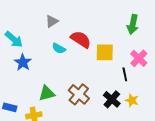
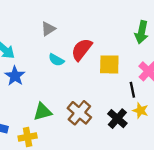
red semicircle: (81, 39) -> (82, 49), turned -85
yellow star: (132, 100) -> (140, 111), moved

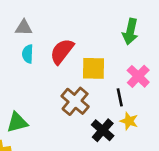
gray triangle: (48, 29) -> (24, 28), turned 35
cyan semicircle: (56, 60) -> (28, 54), moved, turned 63
brown cross: (79, 113) -> (75, 101), moved

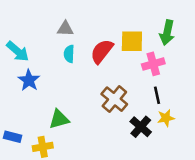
yellow square: (93, 68) -> (132, 41), moved
pink cross: (138, 76) -> (153, 64), moved, turned 30
yellow star: (129, 121) -> (166, 118), turned -30

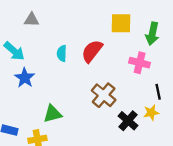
gray triangle: (65, 29) -> (32, 20), moved
yellow square: (132, 41) -> (121, 23), moved
pink cross: (153, 64) -> (140, 63), turned 30
black line: (157, 95) -> (158, 92), moved

